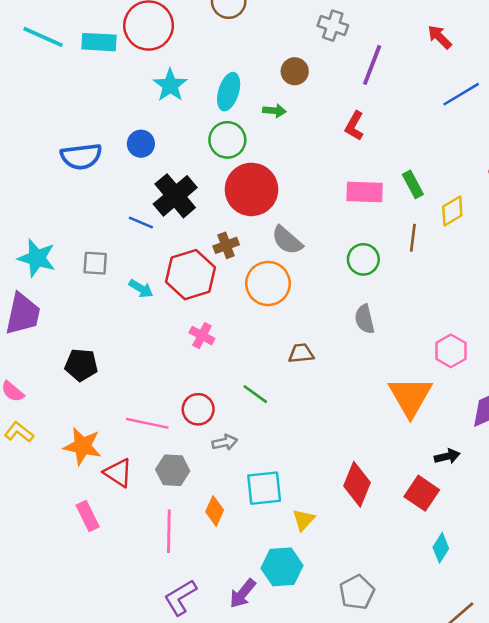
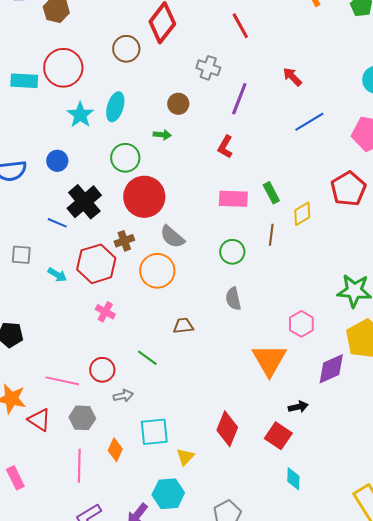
cyan ellipse: (229, 92) -> (115, 107), moved
pink rectangle: (88, 516) -> (15, 478), moved
cyan diamond: (441, 548) -> (293, 479), turned -30

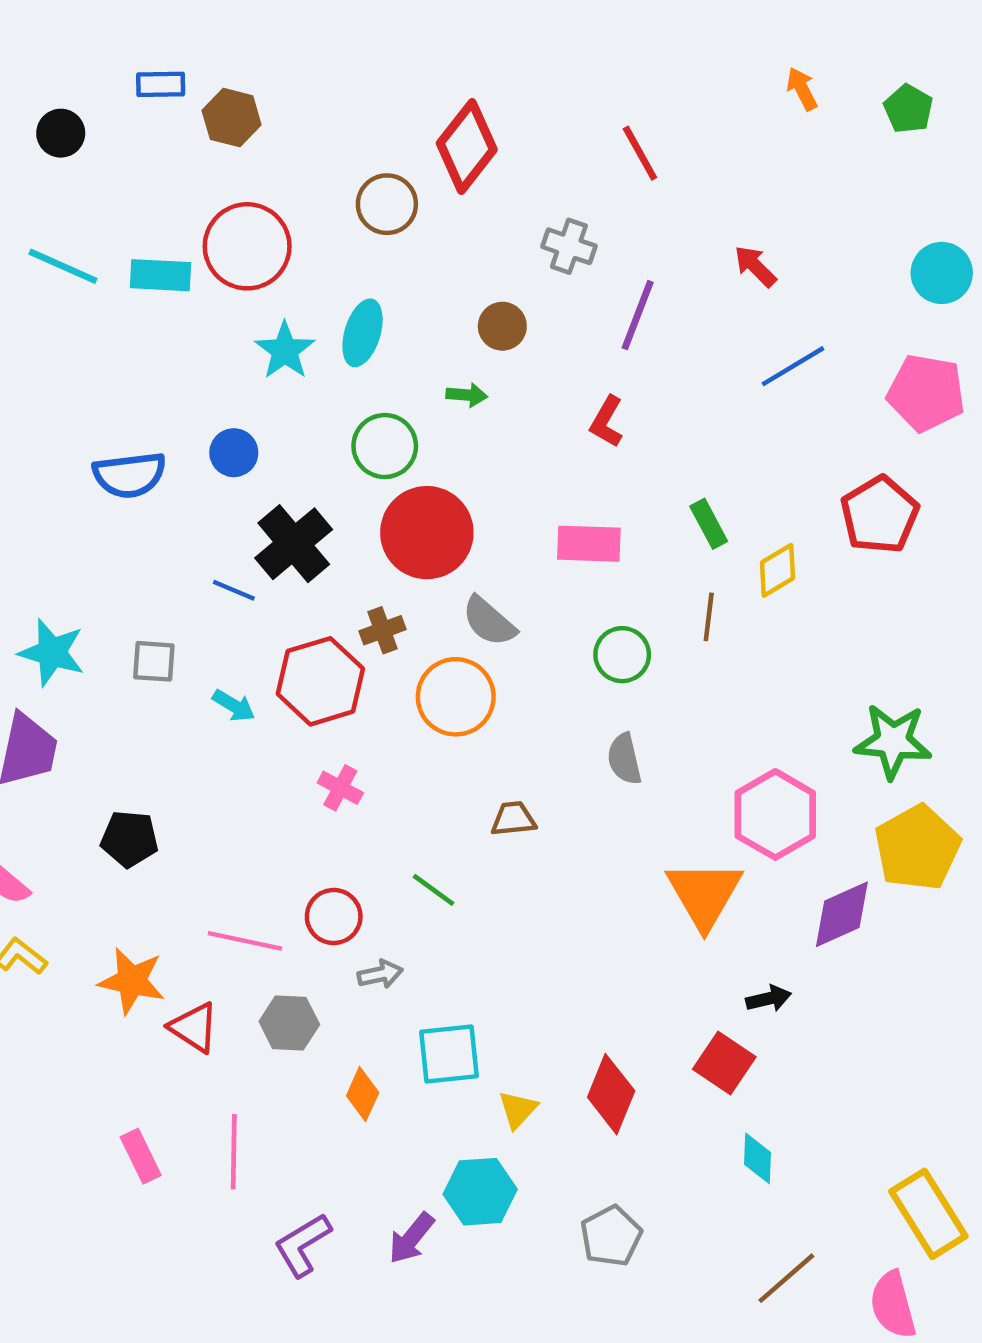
pink rectangle: (233, 199) -> (589, 544), moved
pink hexagon: (301, 324) -> (775, 814), size x1.5
red diamond: (227, 429) -> (611, 1094), moved
pink line: (79, 466) -> (234, 1152), moved

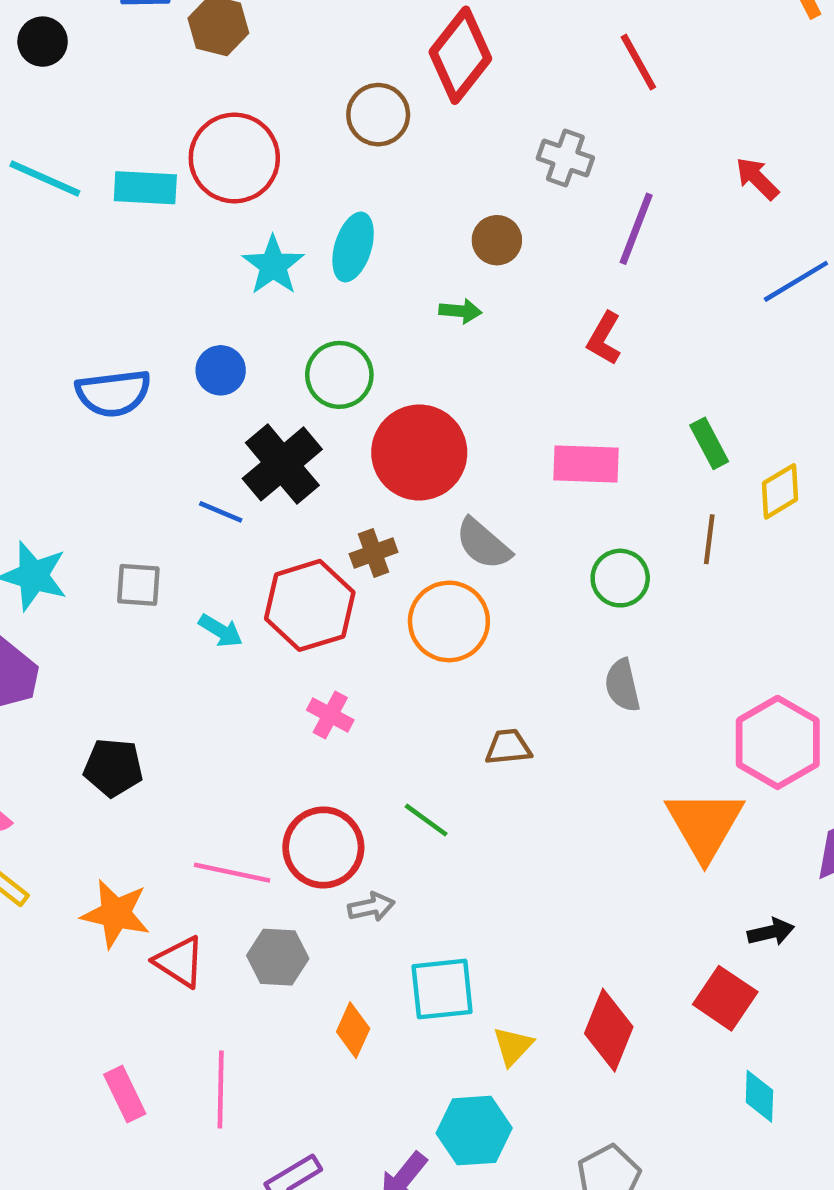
green circle: (385, 446) -> (339, 375), moved
red circle: (334, 916) -> (323, 847), size x1.4

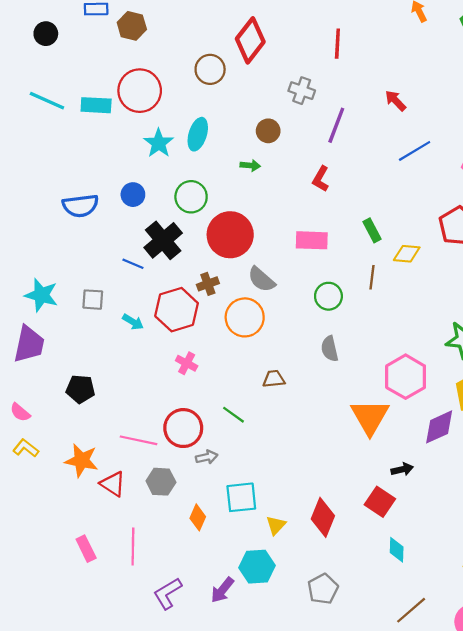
red line: (638, 62) -> (337, 44), turned 32
yellow diamond: (780, 491) -> (407, 254), turned 36

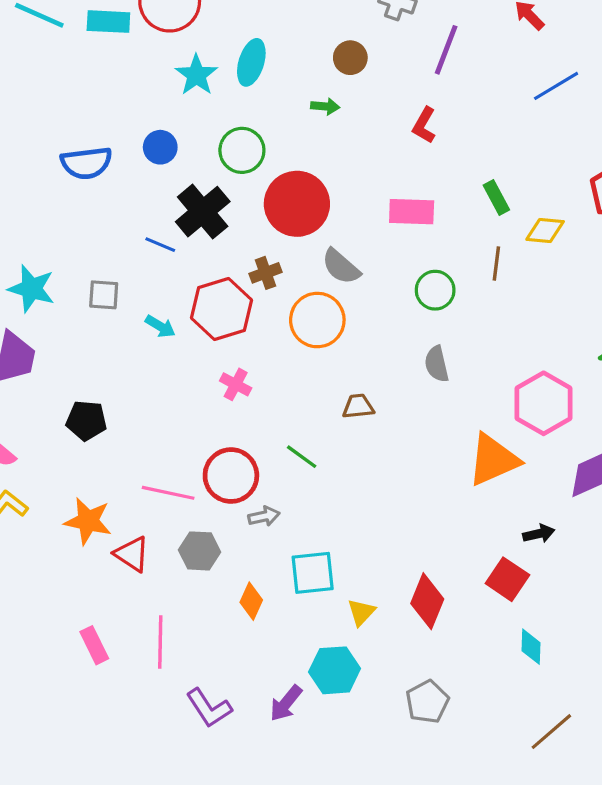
orange triangle: (370, 417) -> (493, 460), turned 36
purple L-shape: (168, 593) -> (209, 708), turned -92

